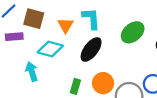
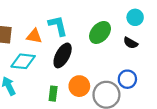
orange triangle: (66, 25) -> (34, 36), turned -42

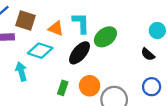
green ellipse: (100, 32) -> (105, 37), moved
blue circle: (127, 79) -> (152, 87), moved

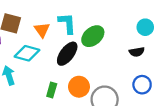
orange triangle: (56, 28) -> (42, 30), turned 35
black semicircle: (148, 54) -> (137, 52), turned -48

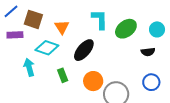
cyan L-shape: (67, 23) -> (100, 19), moved
green ellipse: (93, 36) -> (126, 29), moved
green rectangle: (52, 90) -> (63, 75), moved, turned -40

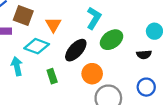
cyan L-shape: (100, 19) -> (94, 18), turned 30
green ellipse: (126, 29) -> (112, 40), moved
orange circle: (93, 81) -> (92, 74), moved

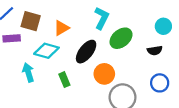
orange triangle: (53, 25) -> (61, 28), turned 35

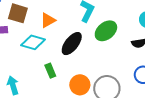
cyan arrow: (28, 72) -> (13, 85), moved
orange circle: (104, 74) -> (80, 85), moved

